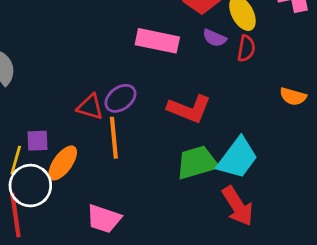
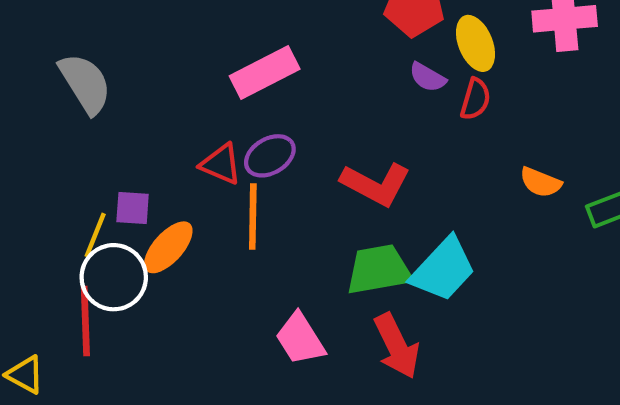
pink rectangle: (157, 41) -> (265, 73), moved, turned -45
red arrow: (238, 206) -> (397, 346), moved
pink trapezoid: (104, 219) -> (300, 339), moved, turned 33

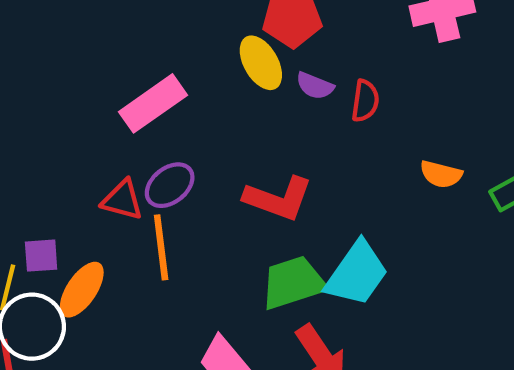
yellow ellipse: (476, 43) -> (261, 63), moved

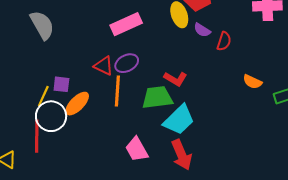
red L-shape: (278, 199) -> (175, 79), size x0.7
cyan trapezoid: (357, 274) -> (179, 120), moved
green trapezoid: (293, 283) -> (157, 98), moved

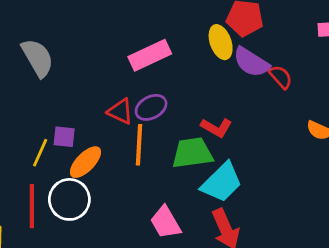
purple semicircle: (202, 30) -> (251, 62), size x1.6
red semicircle: (224, 41) -> (281, 77), turned -60
white circle: (51, 116) -> (69, 199), moved

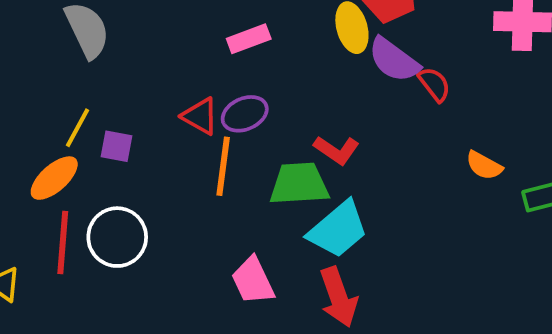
pink rectangle: (150, 55) -> (249, 39), size x0.7
yellow line: (40, 153) -> (77, 128), moved
orange ellipse: (85, 162) -> (54, 178), moved

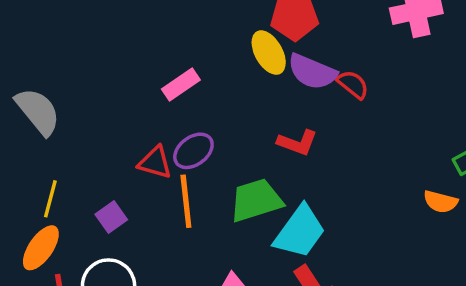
purple square: (117, 146) -> (111, 217), moved, turned -32
red L-shape: (337, 150) -> (297, 143), moved
orange semicircle: (484, 166) -> (441, 202), moved

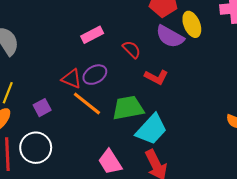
yellow ellipse: (269, 53) -> (192, 24), moved
red semicircle: (353, 84) -> (132, 49), moved
orange line: (186, 201) -> (87, 104), turned -52

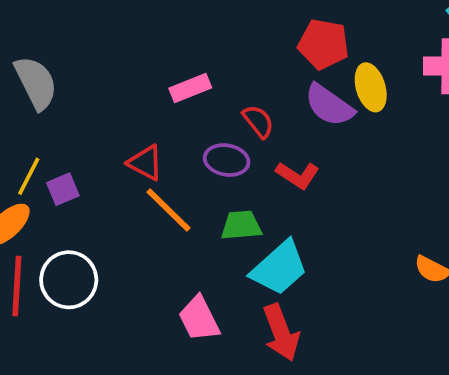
purple ellipse: (95, 75) -> (227, 160), moved, turned 35
purple square: (42, 108) -> (63, 189), moved
green trapezoid: (128, 108) -> (241, 225), size x0.7

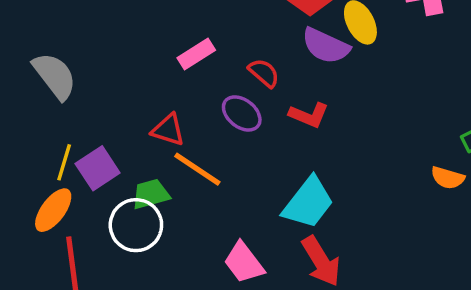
purple ellipse: (227, 160) -> (242, 113), turned 39
purple square: (63, 189) -> (98, 168), size x1.4
green trapezoid: (241, 225) -> (151, 194), moved
white circle: (69, 280) -> (136, 225), moved

